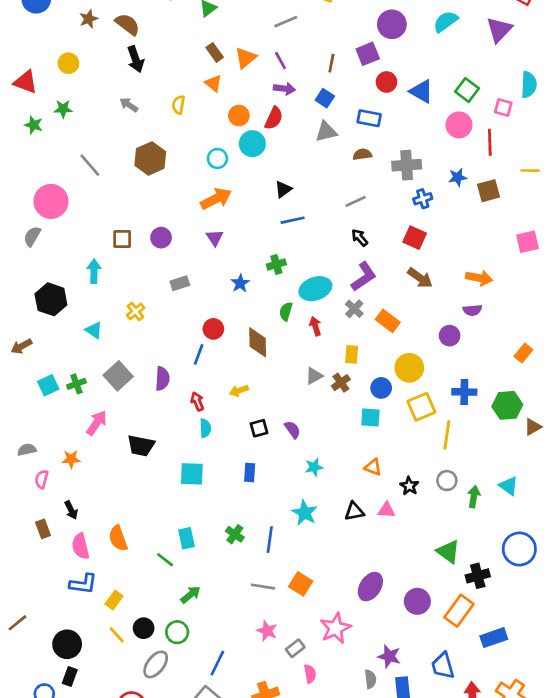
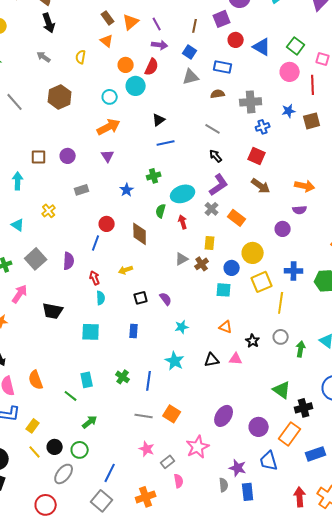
gray line: (356, 201) -> (213, 129), turned 56
blue trapezoid: (443, 666) -> (269, 461), moved

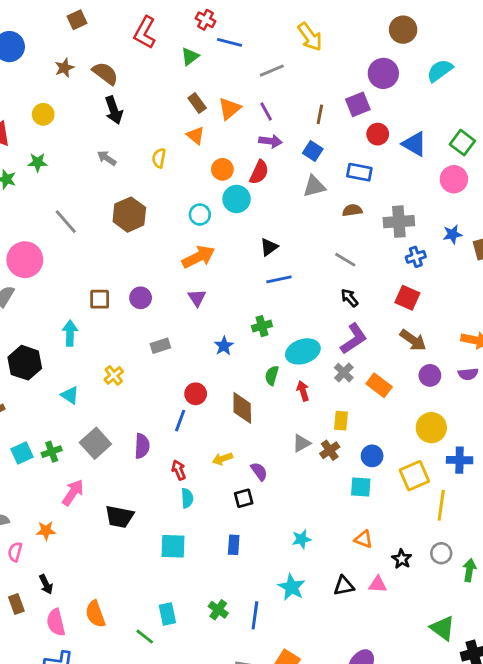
purple circle: (283, 229) -> (430, 375), moved
yellow circle: (253, 253) -> (431, 428), moved
purple semicircle: (166, 299) -> (259, 471), moved

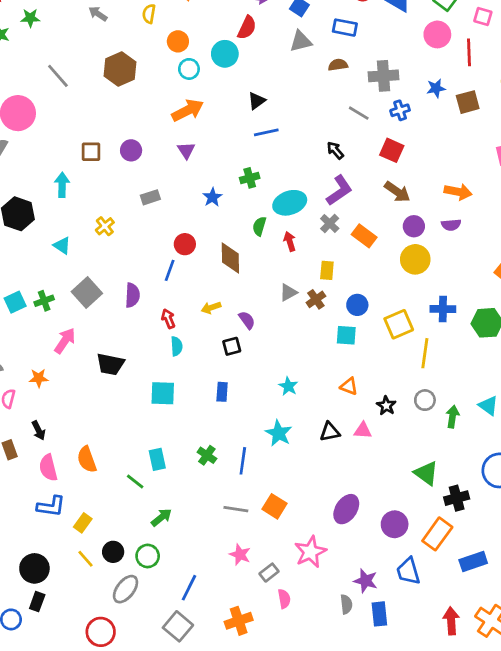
orange circle: (222, 169) -> (178, 41), moved
gray line: (345, 260) -> (359, 113), moved
yellow circle: (431, 428) -> (415, 259), moved
cyan star: (301, 539) -> (288, 386), turned -30

